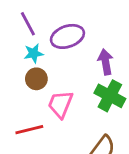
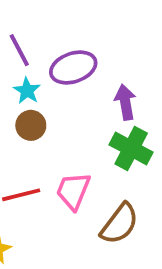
cyan star: (34, 53) -> (27, 91), turned -30
pink trapezoid: (60, 104) -> (73, 191), moved

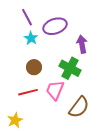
brown circle: (31, 125) -> (34, 67), moved
green cross: (131, 149) -> (70, 68), moved

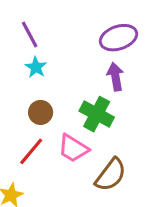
purple ellipse: (55, 26) -> (118, 38), moved
pink trapezoid: (55, 90) -> (73, 148), turned -80
red line: (28, 92) -> (31, 151), turned -36

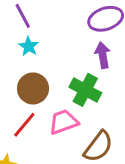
brown circle: (41, 112) -> (33, 88), size x1.4
pink trapezoid: (73, 148) -> (63, 122), turned 128

